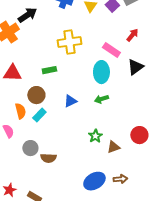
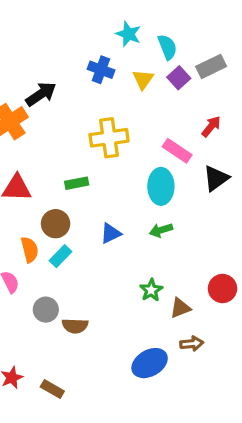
brown arrow: (120, 179) -> (192, 344), moved

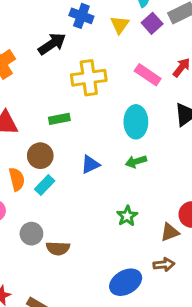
black arrow: (41, 94) -> (52, 44), moved
pink rectangle: (177, 151) -> (148, 75), moved
brown triangle: (180, 308) -> (170, 232), moved

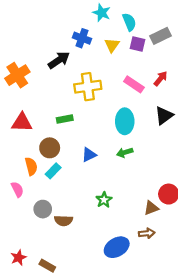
purple square: (152, 23) -> (137, 44), turned -35
green star: (127, 216) -> (104, 200), moved

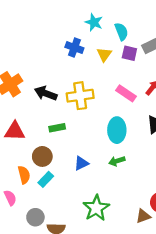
black arrow: (59, 60) -> (46, 93), moved, turned -125
green star: (104, 200) -> (96, 208), size x1.6

